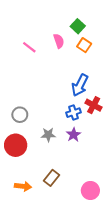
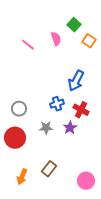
orange square: (84, 45) -> (89, 41), moved
red cross: (94, 105) -> (81, 110), moved
blue cross: (74, 113) -> (57, 104), moved
orange arrow: (23, 186) -> (22, 177), turned 105

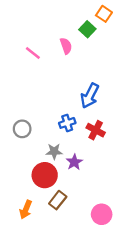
orange square: (89, 41) -> (104, 14), moved
purple star: (70, 128) -> (74, 162), moved
red circle: (15, 138) -> (45, 175), moved

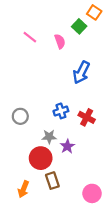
pink line: (33, 53) -> (30, 37), moved
blue arrow: (90, 96) -> (81, 72), moved
brown rectangle: (58, 200) -> (52, 181), turned -56

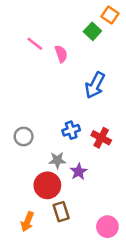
pink semicircle: (60, 41) -> (61, 54), moved

